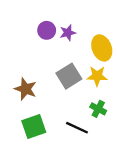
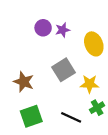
yellow star: (97, 76) -> (89, 84), moved
green cross: (98, 109) -> (97, 108), moved, turned 32

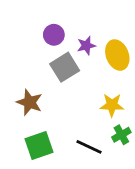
purple star: (63, 30) -> (86, 46), moved
gray square: (64, 70) -> (65, 67), moved

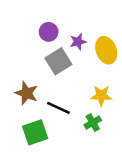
green cross: (121, 135) -> (93, 123), moved
black line: (89, 147) -> (58, 108), moved

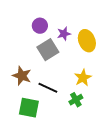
yellow star: (101, 96) -> (83, 78), turned -30
green square: (35, 132) -> (29, 108), turned 30

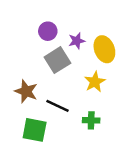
yellow star: (83, 78) -> (95, 82), moved
green cross: (76, 100) -> (91, 120), turned 32

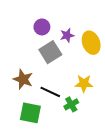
yellow star: (95, 82) -> (84, 84), moved, turned 30
green cross: (91, 120) -> (71, 104), moved, turned -32

